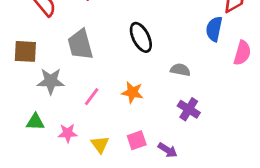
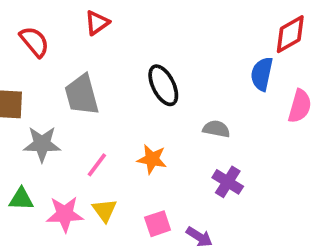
pink star: (68, 133) -> (65, 214), size x1.4
yellow triangle: (100, 144) -> (105, 210), moved

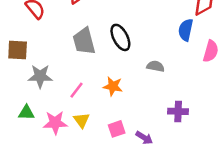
gray trapezoid: (82, 95) -> (84, 41), moved
purple cross: (228, 182) -> (178, 111), moved, turned -30

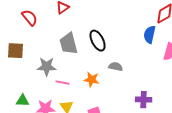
gray semicircle: (156, 66) -> (116, 67), moved
gray star: (40, 76) -> (47, 67), moved
pink line: (77, 90) -> (63, 83), turned 64

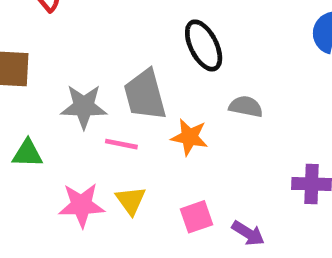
gray trapezoid: (69, 44) -> (145, 95), moved
green triangle: (23, 101) -> (27, 153), moved

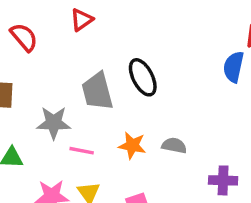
gray trapezoid: (145, 95) -> (97, 91), moved
gray semicircle: (246, 107) -> (174, 145), moved

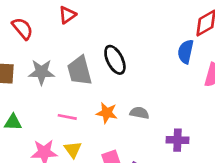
gray star: (54, 123) -> (41, 72), moved

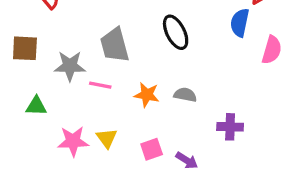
black ellipse: (115, 60) -> (176, 32), moved
gray star: (41, 72) -> (70, 66), moved
pink line: (67, 117) -> (100, 85), moved

